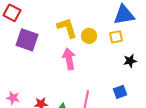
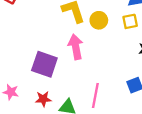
purple square: (27, 40) -> (44, 64), moved

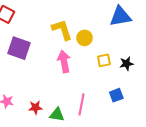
yellow square: (130, 21) -> (104, 60), moved
purple square: (44, 64) -> (19, 48), moved

